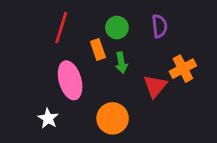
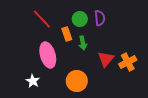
purple semicircle: (159, 26) -> (100, 18), moved
red line: (61, 28) -> (42, 19), turned -60
orange cross: (183, 69) -> (128, 62), moved

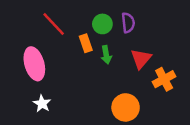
pink ellipse: (48, 55) -> (34, 64), moved
red triangle: (106, 59) -> (141, 59), moved
orange circle: (77, 81) -> (126, 107), moved

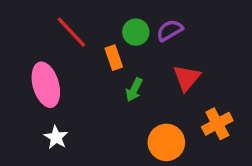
purple semicircle: (128, 23) -> (170, 30), turned -114
green arrow: (106, 55) -> (134, 90), moved, turned 36
orange cross: (164, 79) -> (217, 124), moved

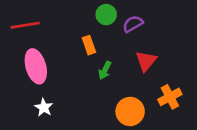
red line: (71, 32) -> (25, 25), moved, turned -56
green circle: (136, 32) -> (106, 15), moved

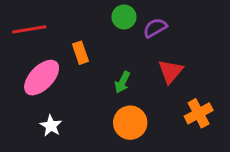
orange rectangle: (89, 45) -> (80, 53), moved
pink ellipse: (36, 66) -> (42, 78), turned 60
orange circle: (130, 111) -> (130, 123), moved

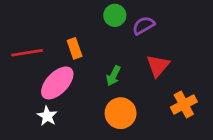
red line: (29, 29) -> (27, 53), moved
pink ellipse: (42, 78) -> (57, 83), moved

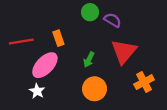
purple semicircle: (144, 25) -> (113, 20), turned 60
red triangle: (158, 66) -> (124, 52), size x1.4

